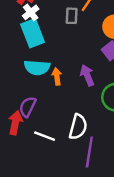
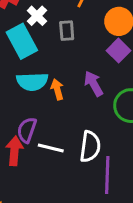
white cross: (31, 12) -> (37, 16), moved
gray rectangle: (72, 16) -> (67, 31), moved
white line: (45, 136) -> (51, 148), moved

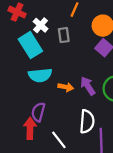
purple arrow: (94, 84) -> (88, 86), moved
orange arrow: (57, 89) -> (66, 87), moved, turned 120
white line: (51, 148) -> (59, 140), moved, turned 42

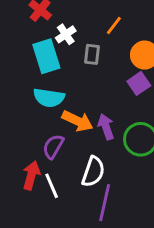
orange arrow: (66, 87) -> (78, 121), size x1.5
purple semicircle: (38, 112) -> (53, 147), moved
red arrow: (30, 128) -> (31, 175), moved

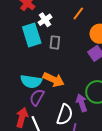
gray rectangle: (92, 54) -> (55, 42), moved
cyan semicircle: (49, 98) -> (31, 81), moved
purple arrow: (106, 127) -> (82, 103), moved

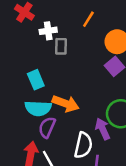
white cross: (45, 20) -> (48, 31), turned 32
cyan rectangle: (32, 35) -> (36, 80), moved, size x0.7
gray rectangle: (55, 42) -> (61, 46), moved

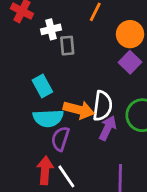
purple arrow: (103, 129) -> (108, 128), moved, turned 55
white semicircle: (83, 145) -> (102, 106), moved

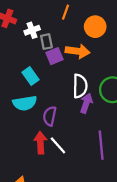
purple square: (130, 62) -> (55, 56), moved, turned 30
orange arrow: (79, 110) -> (78, 51), moved
cyan semicircle: (48, 118) -> (25, 103), moved

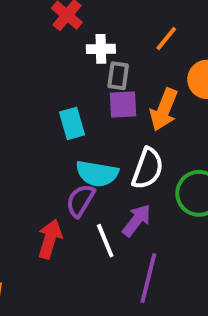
orange arrow: (78, 51) -> (164, 110), turned 85
cyan semicircle: (25, 103) -> (97, 174), moved
purple arrow: (86, 103) -> (137, 220), moved
white line: (58, 145) -> (105, 241), moved

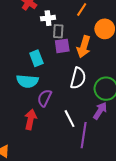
cyan semicircle: (97, 174) -> (27, 81), moved
purple arrow: (137, 220) -> (100, 111), moved
white line: (105, 241) -> (70, 119), moved

